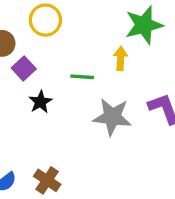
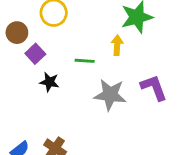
black star: (40, 102) -> (49, 82), turned -30

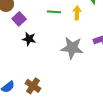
green line: (85, 61) -> (54, 12), moved

